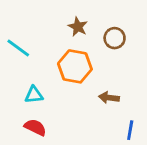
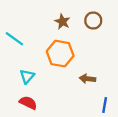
brown circle: (115, 38) -> (93, 21), moved
cyan triangle: (34, 95) -> (27, 76), turned -42

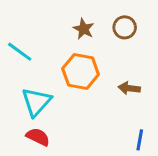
cyan triangle: (27, 76) -> (36, 102), size x1.5
brown arrow: (88, 79) -> (129, 88), moved

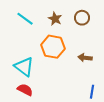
cyan line: (20, 52) -> (25, 19), moved
cyan triangle: (36, 102) -> (24, 67), turned -35

